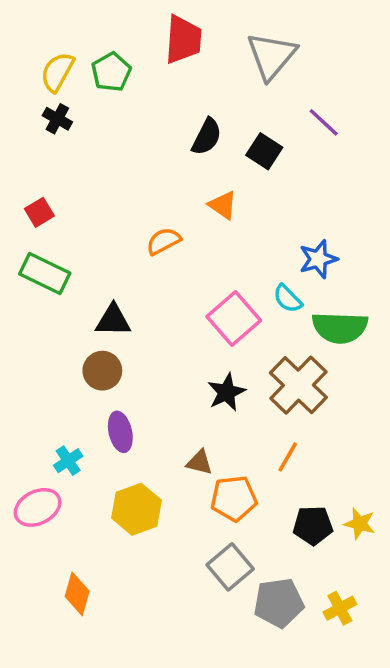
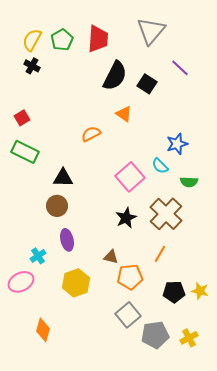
red trapezoid: (183, 40) -> (98, 39), moved
black semicircle: (207, 137) -> (115, 76), size x1.4
green semicircle: (340, 327) -> (189, 182), size x0.6

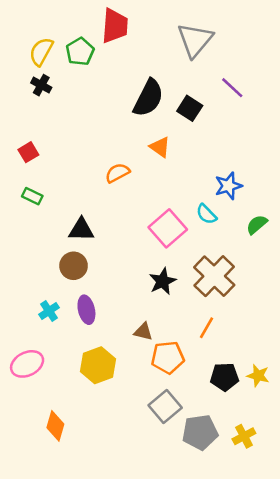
red trapezoid: (98, 39) -> (115, 26), moved
green rectangle: (25, 152) -> (32, 196), size x0.6
green semicircle: (189, 182) -> (257, 225), moved, turned 138
cyan cross: (38, 256) -> (49, 311), moved

